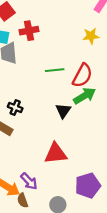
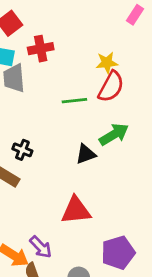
yellow star: (91, 36) -> (107, 63), moved
red semicircle: (82, 75) -> (111, 87), moved
black triangle: (63, 111) -> (86, 154), turned 35

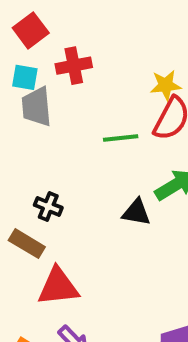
black triangle: (86, 154) -> (136, 212), turned 30
red triangle: (76, 210) -> (58, 287), moved

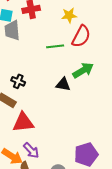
yellow star: (166, 85) -> (69, 15), moved

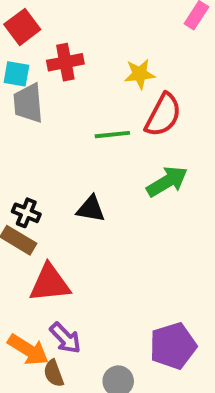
black cross: (18, 81) -> (26, 213), moved
black triangle: (63, 84) -> (91, 209), moved

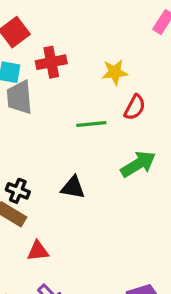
red semicircle: (163, 115) -> (135, 107), size x0.7
red triangle: (50, 283) -> (38, 251), size x0.6

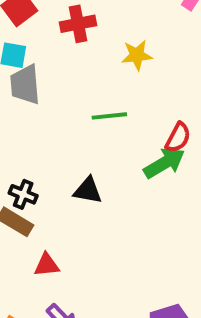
red cross: (51, 62) -> (78, 24), moved
red semicircle: (135, 107) -> (178, 137), moved

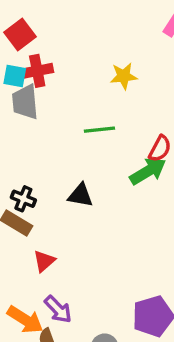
red cross: (78, 24) -> (37, 71), moved
red triangle: (47, 265) -> (44, 261), turned -35

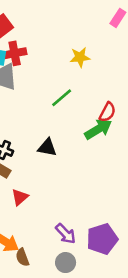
green line: (99, 130) -> (62, 98), turned -35
purple arrow: (58, 309) -> (66, 234), moved

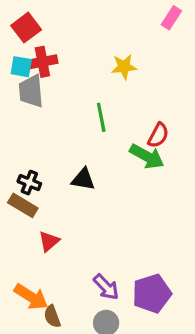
green line: (62, 98) -> (101, 117), turned -60
green arrow: (98, 129) -> (147, 156), turned 60

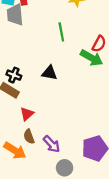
purple arrow: (106, 287) -> (52, 144), moved
brown semicircle: (52, 316) -> (29, 137), moved

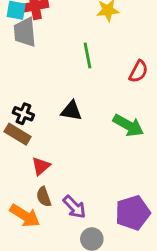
green arrow: (92, 58) -> (128, 125), moved

